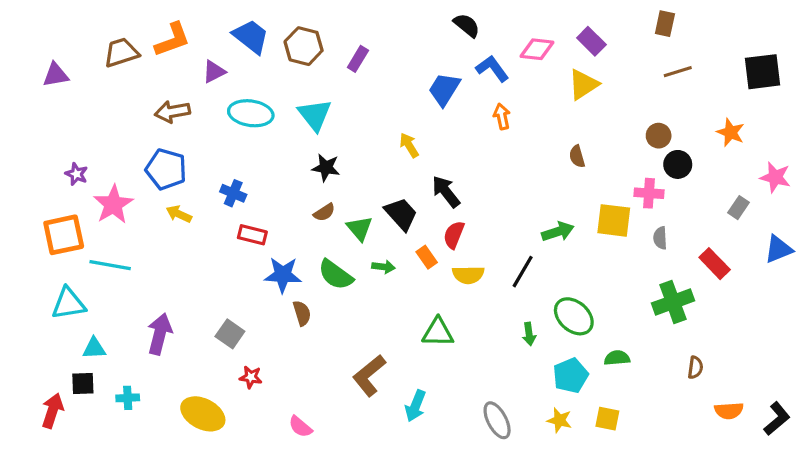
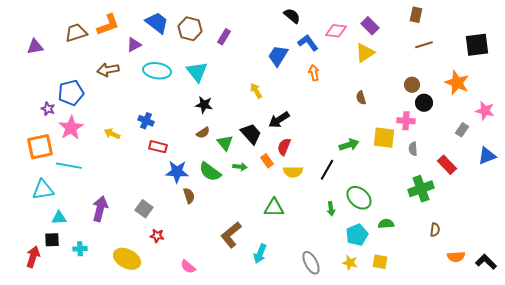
orange star: (731, 132) -> (457, 83), size x1.4
blue pentagon: (166, 169) -> (71, 93), moved, turned -30
black arrow: (446, 192) -> (279, 120), turned -85
black L-shape: (777, 419) -> (486, 262), turned -95

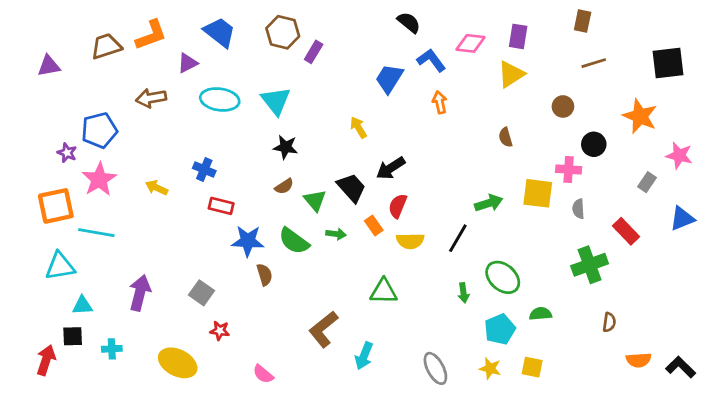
purple rectangle: (370, 26) -> (518, 36), turned 54
brown hexagon: (190, 29) -> (283, 32), moved
brown circle: (412, 85) -> (563, 106), moved

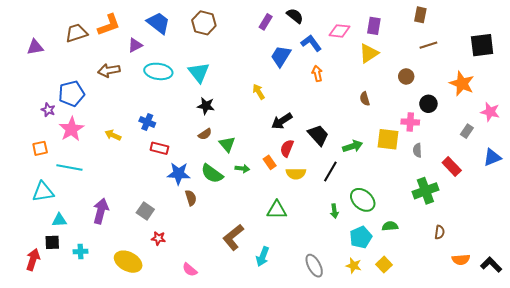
purple rectangle: (314, 52) -> (266, 22), moved
black trapezoid: (351, 188) -> (318, 135), moved
orange square: (56, 206) -> (40, 148), size x0.6
yellow square: (532, 367) -> (384, 265), turned 35

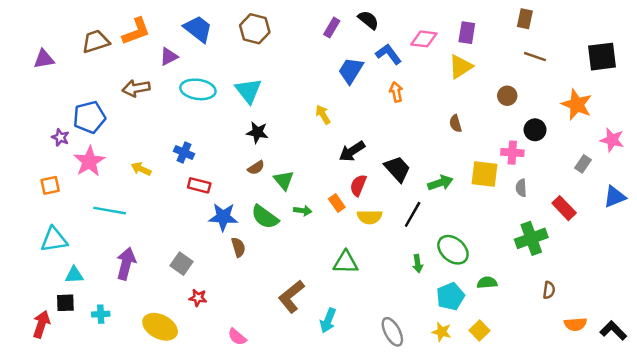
brown line: (428, 45) -> (535, 57), turned 36
cyan line: (69, 168) -> (110, 211), moved

